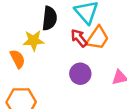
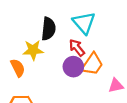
orange trapezoid: (98, 38) -> (92, 64), moved
purple circle: (80, 74) -> (73, 67), moved

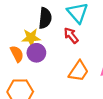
orange trapezoid: (92, 64) -> (79, 71), moved
purple circle: (73, 67) -> (36, 53), moved

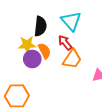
orange semicircle: (17, 54) -> (45, 51), moved
orange trapezoid: (79, 71) -> (72, 59), moved

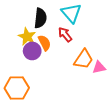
yellow star: (27, 45) -> (27, 37), turned 30
orange trapezoid: (72, 59) -> (84, 59), moved

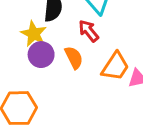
orange semicircle: (45, 43) -> (74, 58), moved

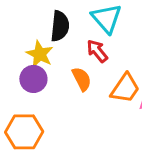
purple circle: (41, 55) -> (33, 79), moved

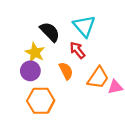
black semicircle: (60, 26) -> (50, 32), turned -50
orange hexagon: (24, 132) -> (41, 101), moved

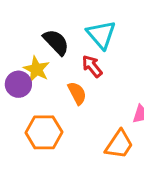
purple circle: (30, 71) -> (18, 84), moved
orange trapezoid: (98, 78) -> (119, 144), moved

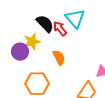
red arrow: (92, 66) -> (60, 29), moved
yellow star: (36, 69) -> (32, 42), turned 30

